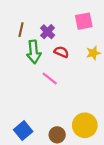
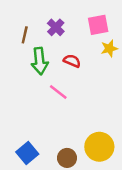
purple cross: (48, 32) -> (56, 27), moved
yellow star: (93, 53) -> (109, 48), moved

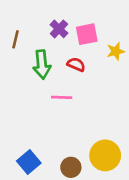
pink square: (98, 25) -> (87, 34), moved
brown line: (25, 35) -> (15, 39), moved
pink line: (58, 92) -> (62, 97), turned -36

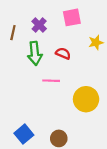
purple cross: (59, 29) -> (39, 25), moved
pink square: (87, 34) -> (72, 17), moved
yellow circle: (105, 155) -> (86, 99), moved

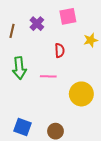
green arrow: (35, 53) -> (19, 68), moved
red semicircle: (63, 53) -> (60, 50), turned 64
blue square: (24, 134) -> (22, 127), turned -30

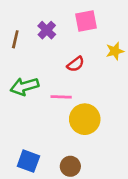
red semicircle: (60, 50) -> (76, 64), turned 56
green arrow: (19, 68) -> (25, 86), turned 80
yellow circle: (81, 94) -> (85, 119), moved

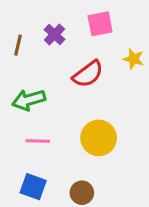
yellow star: (115, 51) -> (134, 59), turned 30
red semicircle: (76, 64) -> (88, 74), size x1.5
pink line: (61, 97) -> (38, 141), moved

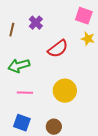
pink square: (100, 24) -> (84, 16), moved, turned 30

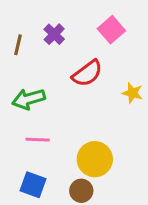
pink square: (84, 16) -> (111, 30), moved, turned 30
yellow star: (88, 39) -> (132, 93), moved
yellow circle: (65, 91) -> (95, 159), moved

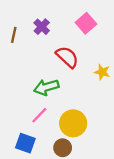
red semicircle: (87, 73) -> (67, 57), turned -100
green arrow: (29, 99) -> (46, 87), moved
pink line: (38, 140) -> (39, 115), moved, turned -48

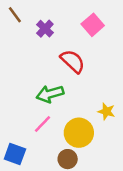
brown line: (14, 35) -> (15, 15), moved, turned -49
yellow star: (102, 72) -> (106, 111), moved
blue square: (25, 143) -> (15, 154), moved

